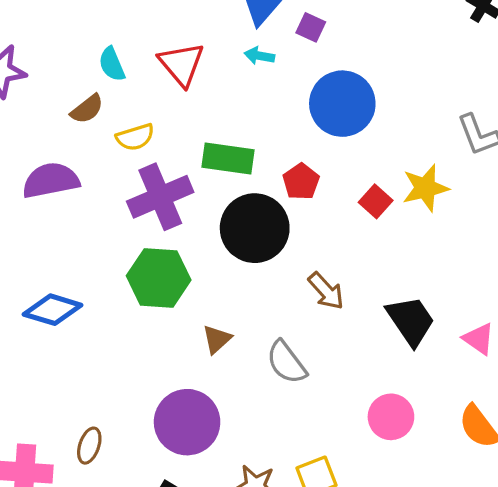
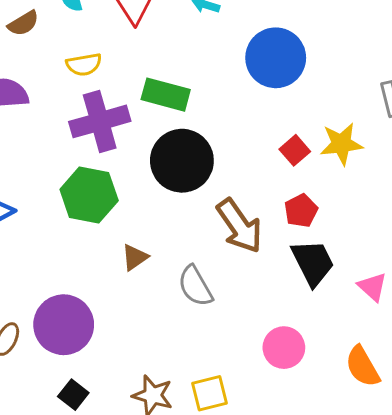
brown semicircle: (87, 109) -> (23, 23), moved
red pentagon: (301, 182) -> (301, 211), moved
brown arrow: (326, 291) -> (239, 226), size x1.5
purple circle: (187, 422) -> (64, 325), moved

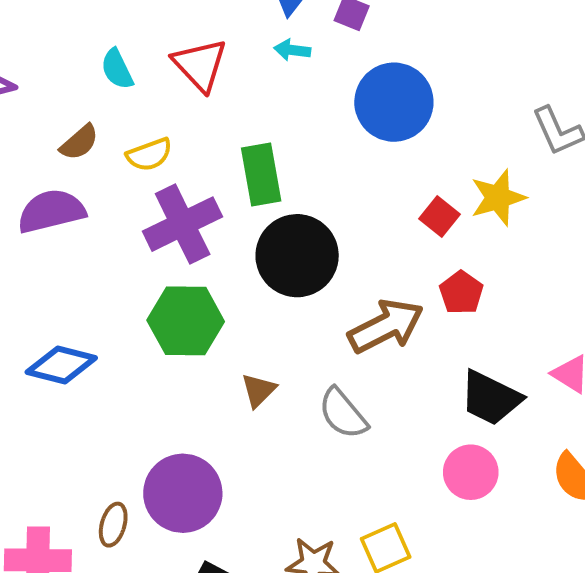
brown semicircle: (23, 23) -> (79, 142), moved
green rectangle: (166, 95) -> (261, 174), turned 75
brown arrow: (239, 226) -> (386, 326), turned -72
black trapezoid: (313, 263) -> (491, 398), moved, turned 153

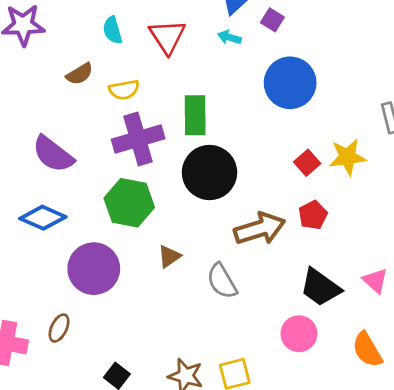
purple semicircle: (51, 211) -> (53, 154), moved, turned -138
purple circle: (183, 493) -> (94, 269), moved

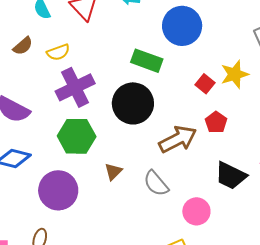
green rectangle: (195, 115) -> (147, 61), moved, turned -60
pink circle: (299, 334) -> (196, 211), moved

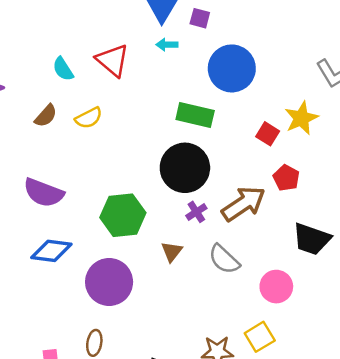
purple cross: (75, 87) -> (196, 212), moved, size x0.5

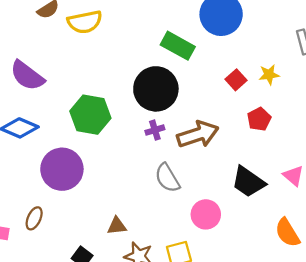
yellow semicircle: (89, 118) -> (85, 22), size x1.4
yellow star: (301, 118) -> (269, 75), size x0.7
red pentagon: (286, 178) -> (259, 119), moved
brown triangle: (172, 252) -> (117, 226), moved, turned 30

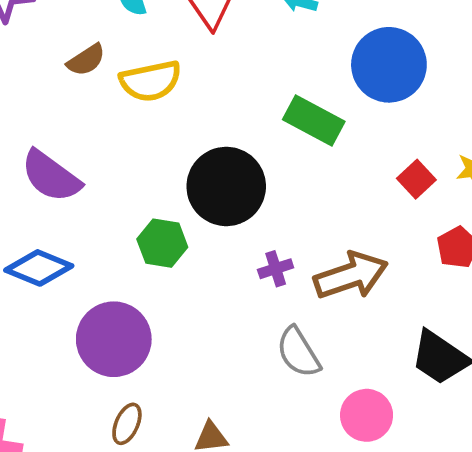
black circle: (156, 89) -> (226, 186), moved
green hexagon: (90, 115) -> (162, 243), size x0.7
brown ellipse: (34, 218) -> (127, 424), moved

